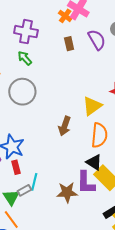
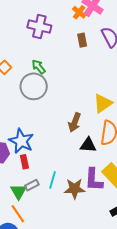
green arrow: (25, 58) -> (39, 67), moved
black triangle: (94, 162) -> (88, 145), moved, turned -30
cyan line: (34, 182) -> (53, 180), moved

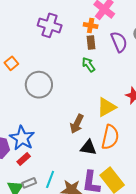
orange cross: (79, 12) -> (91, 25), moved, turned -32
green arrow: (39, 67) -> (88, 65), moved
red rectangle: (24, 162) -> (24, 159), turned 56

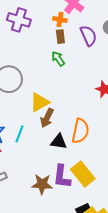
yellow triangle: (106, 107) -> (40, 102), moved
cyan line: (50, 179) -> (19, 134), moved

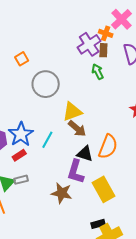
purple cross: (19, 20) -> (89, 44), moved, turned 30
brown arrow: (47, 118) -> (77, 128), turned -84
purple L-shape: (62, 177) -> (76, 172), moved

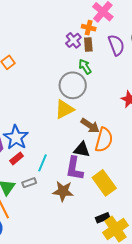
purple cross: (89, 44) -> (73, 40), size x0.7
gray circle: (46, 84) -> (73, 85), moved
brown arrow: (77, 128) -> (90, 126), moved
cyan line: (47, 140) -> (42, 163), moved
gray rectangle: (21, 180) -> (29, 183), moved

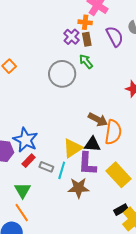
gray circle: (73, 85) -> (62, 74), moved
yellow triangle: (64, 109) -> (73, 148), moved
cyan line: (42, 163) -> (62, 170), moved
gray rectangle: (29, 183) -> (46, 167), moved, turned 48

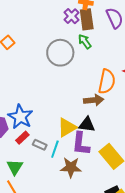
brown rectangle: (87, 39) -> (87, 19), size x1.5
brown arrow: (98, 120) -> (94, 100), turned -36
orange semicircle: (113, 132) -> (107, 81), moved

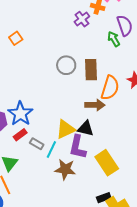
brown rectangle: (87, 19) -> (91, 70), moved
green arrow: (85, 42) -> (114, 39), moved
gray circle: (60, 53) -> (66, 65), moved, size x0.7

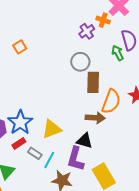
gray circle: (66, 65) -> (80, 62), moved
yellow triangle: (66, 129) -> (52, 129), moved

